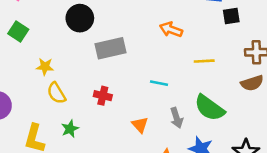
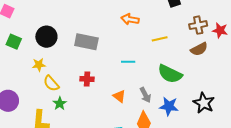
black circle: (80, 18) -> (46, 37), moved
gray rectangle: (111, 48) -> (86, 42), turned 35
gray arrow: (177, 118) -> (145, 95), moved
green star: (70, 129) -> (60, 103), moved

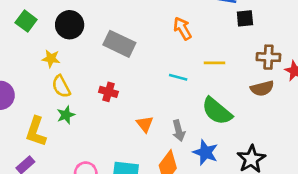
orange arrow: (130, 19) -> (182, 28), turned 36
cyan line: (128, 62) -> (178, 77), moved

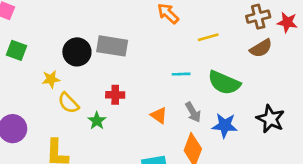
black circle: (70, 25) -> (77, 52), moved
cyan line: (178, 77) -> (181, 74), moved
green star: (66, 115) -> (97, 121), moved

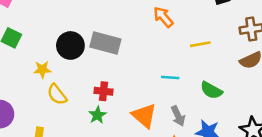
green semicircle: (224, 83) -> (211, 90), size x0.7
orange triangle: (159, 115) -> (144, 116), size x1.5
green star: (97, 121) -> (97, 115), moved

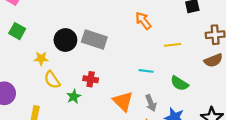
green star: (97, 115) -> (74, 97), moved

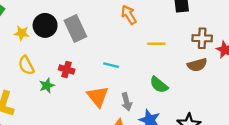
gray rectangle: (94, 40) -> (75, 29), turned 40
yellow star: (41, 59) -> (22, 33), moved
cyan line: (146, 71) -> (111, 65), moved

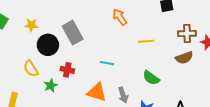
black circle: (45, 25) -> (48, 45), moved
yellow star: (22, 33) -> (31, 25), moved
orange triangle: (98, 96) -> (97, 92), turned -30

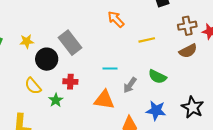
gray arrow: (123, 95) -> (130, 85), moved, turned 63

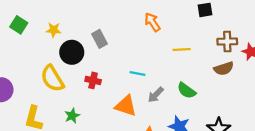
gray rectangle: (70, 43) -> (100, 39), size x0.7
yellow semicircle: (33, 86) -> (52, 79), size x1.4
green star: (56, 100) -> (72, 116), moved

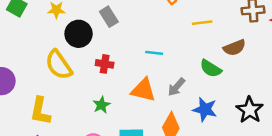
brown semicircle: (224, 69) -> (235, 48), moved
gray arrow: (156, 95) -> (176, 87), moved
green star: (72, 116) -> (101, 105), moved

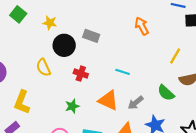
gray rectangle: (109, 17) -> (91, 36), turned -49
yellow line: (202, 23) -> (175, 56), moved, turned -63
yellow semicircle: (59, 65) -> (44, 67), size x0.7

